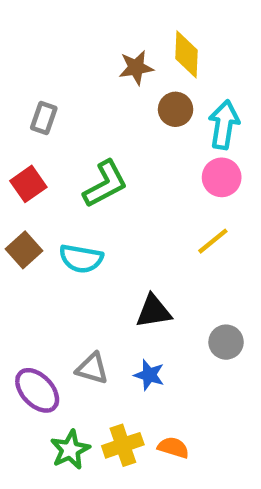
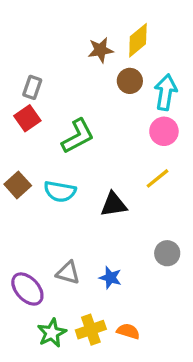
yellow diamond: (186, 54) -> (138, 40), turned 48
red square: (28, 184) -> (27, 118), moved
black triangle: (154, 311) -> (114, 204), moved

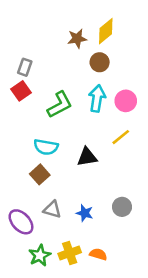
cyan arrow: (166, 92) -> (97, 98), moved
brown square: (18, 185) -> (40, 174), moved
gray circle: (167, 253) -> (122, 207), moved

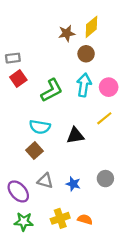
gray rectangle: (25, 67) -> (13, 58), moved, turned 64
green star: (40, 255) -> (24, 222), moved, turned 30

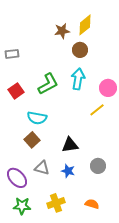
red square: (18, 79) -> (16, 91), moved
pink circle: (109, 87) -> (108, 88), moved
black triangle: (75, 136) -> (70, 145), moved
orange semicircle: (85, 219) -> (92, 204), moved

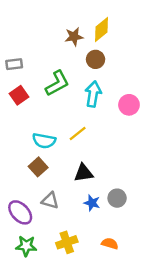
green L-shape: (48, 84) -> (57, 83), moved
red square: (16, 91) -> (19, 95), moved
yellow line: (97, 110) -> (78, 134), moved
blue star: (68, 171) -> (92, 203), moved

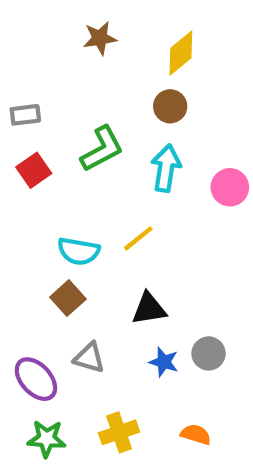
brown star: (74, 37) -> (100, 38), moved

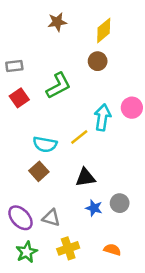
cyan arrow: (166, 168) -> (102, 117), moved
gray triangle: (89, 358) -> (51, 218), moved
green star: (47, 439) -> (27, 252), turned -30

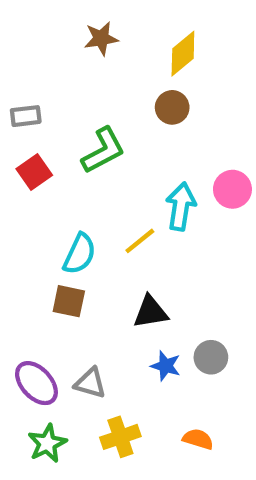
cyan semicircle: (45, 144) -> (80, 254), turned -75
brown square: (39, 171) -> (69, 301), turned -36

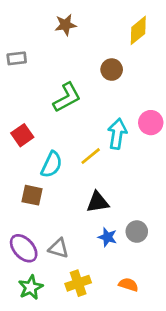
yellow diamond: (183, 54) -> (138, 30), moved
gray rectangle: (26, 116) -> (17, 58), moved
red square: (34, 172) -> (22, 135), moved
brown square: (69, 301) -> (32, 195), moved

